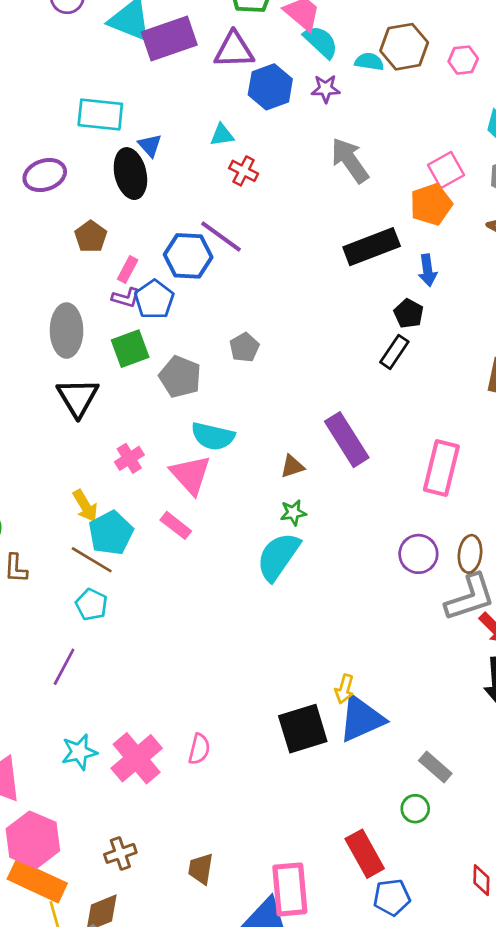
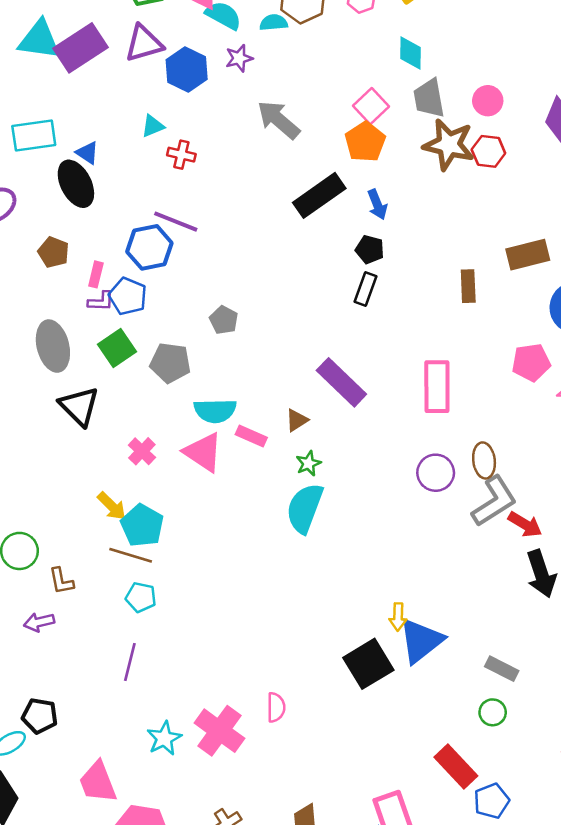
pink rectangle: (176, 525) -> (251, 436), moved

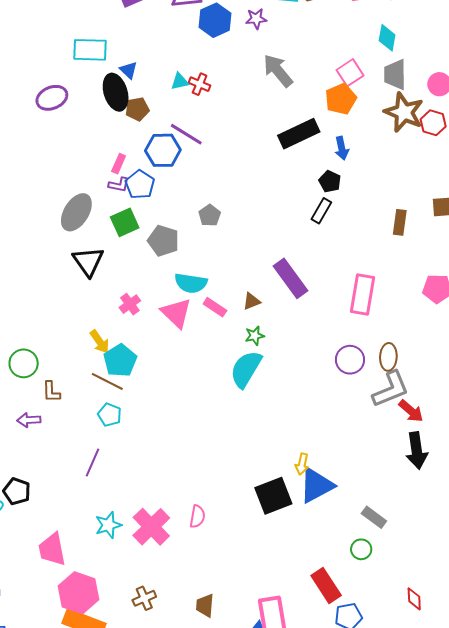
cyan triangle: (153, 126) -> (180, 81), moved
brown pentagon: (54, 252) -> (137, 109), moved, turned 30
gray ellipse: (53, 346) -> (76, 212), turned 36

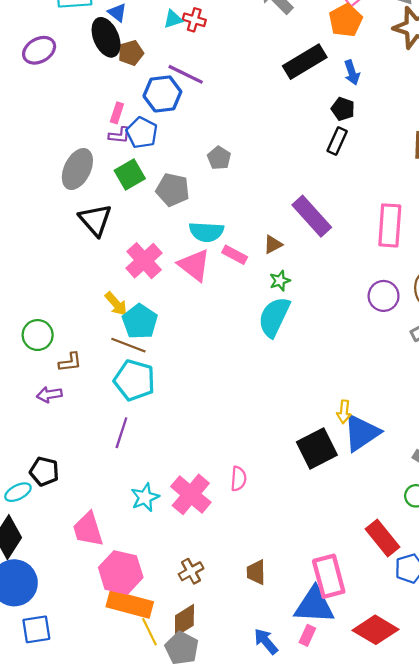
pink cross: (130, 304) -> (144, 261), size x1.6
brown L-shape: (51, 392) -> (70, 362), turned -90
cyan pentagon: (110, 415) -> (134, 380), size x1.6

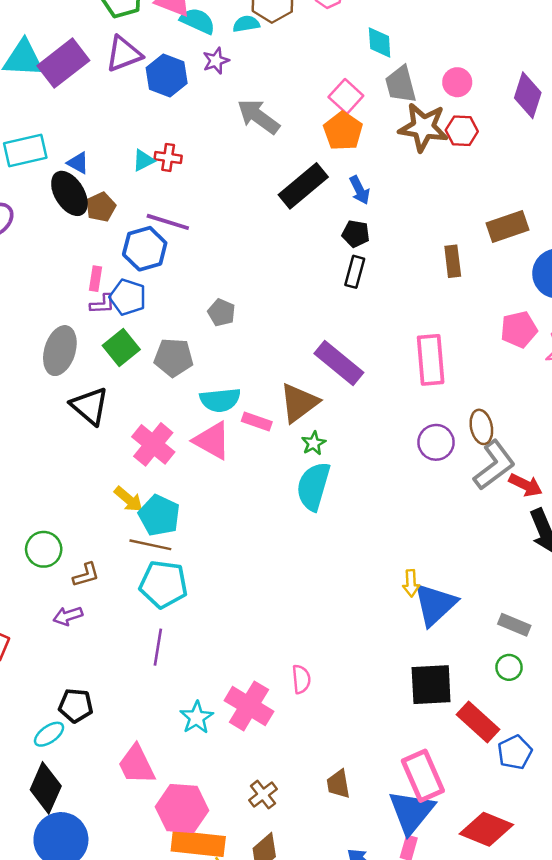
brown triangle: (273, 245) -> (299, 403), size x1.8
black square: (317, 449) -> (431, 685), moved, turned 33
blue triangle: (314, 605) -> (411, 812), turned -45

